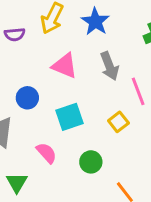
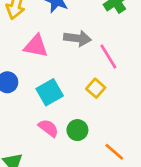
gray arrow: (109, 66) -> (77, 38), turned -50
pink semicircle: (47, 153) -> (48, 128), moved

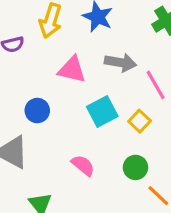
cyan square: (50, 92) -> (102, 112), moved
green circle: (77, 130) -> (135, 167), moved

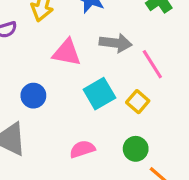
pink semicircle: (83, 165) -> (82, 149), turned -55

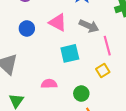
blue circle: (33, 96) -> (27, 28), moved
yellow square: (138, 102) -> (103, 71), moved

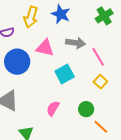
blue circle: (27, 28) -> (17, 62), size x1.6
pink semicircle: (49, 84) -> (53, 108), turned -42

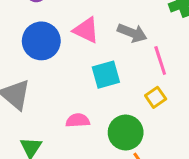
pink semicircle: (53, 108) -> (78, 120), turned 42
green circle: (86, 109) -> (126, 132), size x1.5

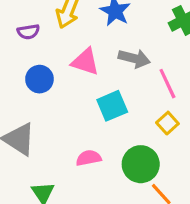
blue circle: (41, 41) -> (39, 79), size x0.7

